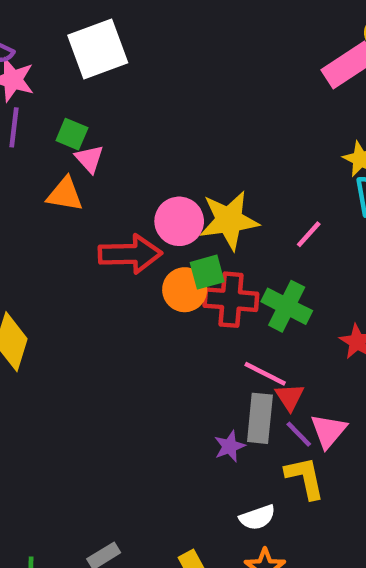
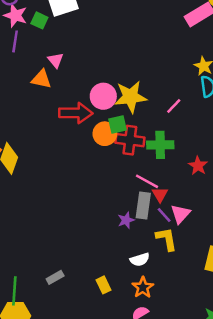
green square: (72, 134) -> (39, 20), moved
green cross: (287, 306) -> (160, 145), turned -30

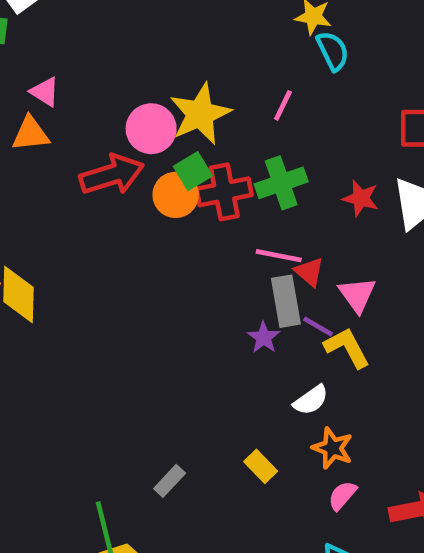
purple line: (164, 215) -> (318, 327), moved

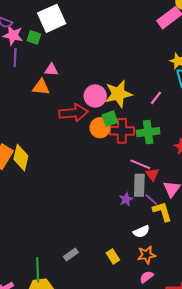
pink triangle: (45, 92) -> (51, 70), turned -40
orange star: (333, 448) -> (147, 255), turned 30

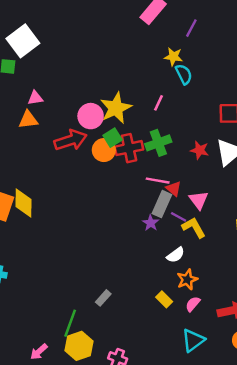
gray rectangle: (139, 185) -> (162, 204), turned 35
yellow rectangle: (113, 256) -> (164, 299), moved
green line: (38, 270) -> (70, 323), turned 35

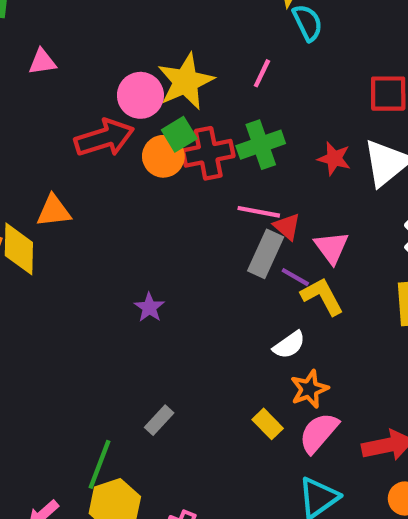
orange triangle: (28, 120) -> (54, 211), moved
purple star: (151, 223) -> (149, 307), moved
pink semicircle: (193, 304) -> (319, 433), size x1.5

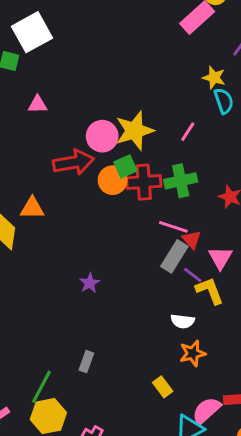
white semicircle: (289, 345) -> (183, 321), turned 35
gray rectangle: (159, 420) -> (86, 362), turned -30
yellow rectangle: (268, 424) -> (163, 387), moved
pink semicircle: (319, 433) -> (206, 411), moved

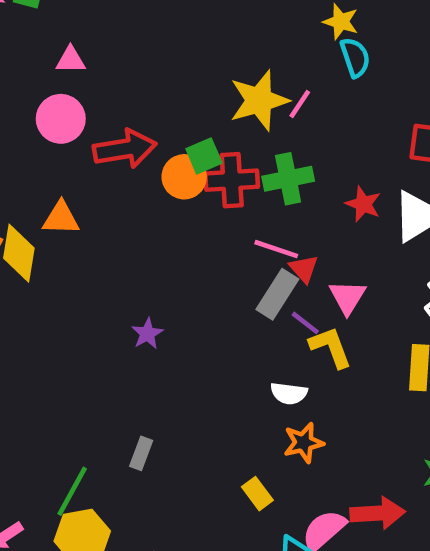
yellow star: (135, 131) -> (259, 100), moved
pink circle: (102, 136) -> (61, 119), moved

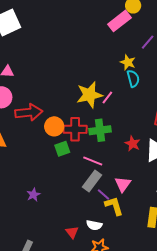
green square: (204, 156) -> (62, 149), moved
red triangle: (304, 269) -> (72, 232), moved

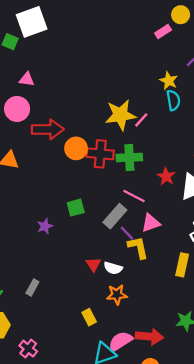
pink rectangle: (119, 21) -> (163, 31), size x0.6
green square: (62, 149) -> (76, 208), moved
pink line: (93, 161) -> (134, 196), moved
pink triangle: (123, 184) -> (151, 223), turned 30
red triangle: (72, 232) -> (93, 264), moved

